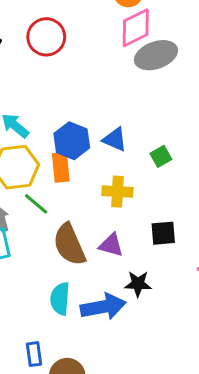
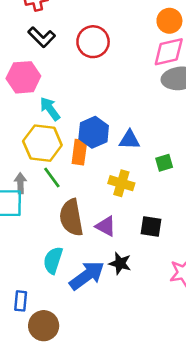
blue triangle: (115, 139) -> (129, 140), turned -35
blue arrow: (103, 307) -> (87, 275), turned -39

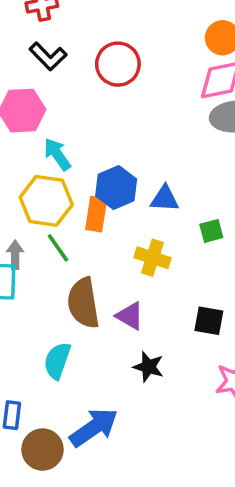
black square: (151, 227) -> (209, 321), moved
blue arrow: (87, 275) -> (94, 427), moved

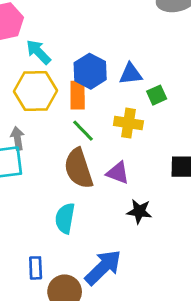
green square: (211, 231) -> (157, 95), moved
green line: (58, 248) -> (83, 131), moved

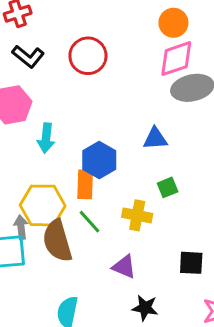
cyan arrow: (38, 52) -> (46, 138), turned -132
blue triangle: (131, 74) -> (155, 139), moved
yellow hexagon: (35, 91) -> (43, 205), moved
brown semicircle: (79, 168) -> (57, 241), moved

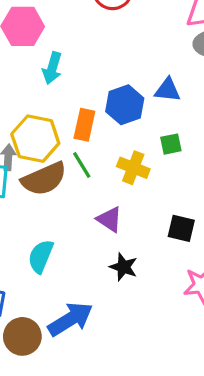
blue hexagon: (99, 160) -> (125, 105), moved
brown semicircle: (57, 241) -> (44, 179), turned -108

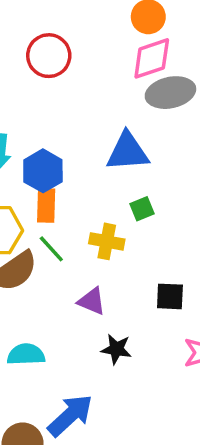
blue triangle: (168, 90) -> (128, 152), size x1.5
blue hexagon: (125, 105) -> (43, 171), moved
cyan semicircle: (41, 256) -> (26, 354), turned 76

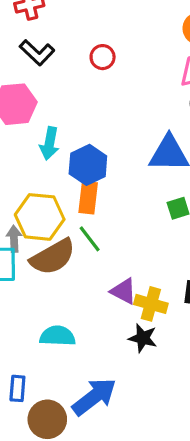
red circle: (49, 56) -> (103, 57), size x0.6
yellow cross: (107, 241) -> (151, 304), moved

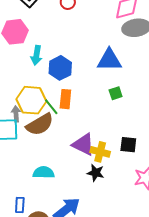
orange rectangle: (88, 198) -> (65, 99), moved
green line: (90, 239) -> (51, 107), moved
purple triangle: (124, 291) -> (83, 144), size x1.4

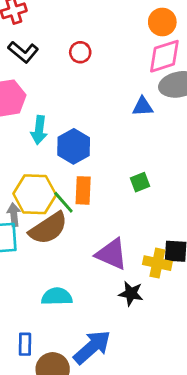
blue triangle: (109, 60) -> (143, 107), moved, size x0.6
green square: (116, 93) -> (140, 182), moved
yellow cross: (100, 152) -> (157, 263), moved

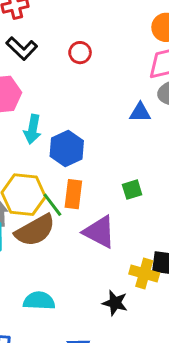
purple triangle: (112, 254) -> (99, 232), moved

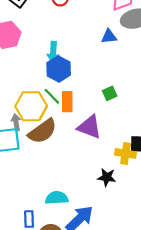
cyan arrow: (33, 129) -> (53, 52), moved
green line: (52, 205) -> (52, 96), moved
cyan semicircle: (39, 301) -> (57, 198), moved

